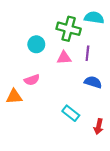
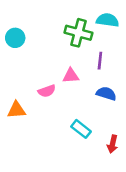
cyan circle: (36, 44) -> (15, 38), moved
pink triangle: (64, 58) -> (71, 76), moved
pink semicircle: (32, 80) -> (47, 91), moved

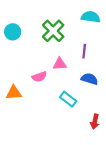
green cross: (78, 33) -> (53, 31), moved, turned 30
cyan rectangle: (81, 129) -> (68, 99), moved

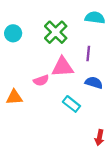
pink triangle: (60, 64) -> (62, 67), size x1.5
red arrow: (95, 122) -> (99, 138), moved

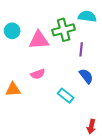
green cross: (56, 32) -> (64, 30), moved, turned 30
pink triangle: (62, 67) -> (39, 40), moved
blue semicircle: (94, 83) -> (86, 76), turned 35

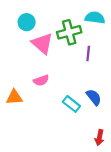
cyan circle: (12, 31) -> (27, 22), moved
pink triangle: (39, 40) -> (42, 43), turned 45
blue semicircle: (86, 76) -> (94, 97), moved

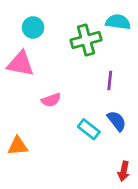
pink triangle: (42, 43) -> (20, 64), moved, turned -30
purple line: (88, 54) -> (110, 80), moved
orange triangle: (14, 97) -> (18, 146), moved

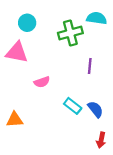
blue semicircle: (117, 121) -> (95, 109), moved

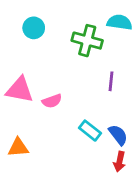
green cross: (70, 33) -> (87, 41), turned 30
pink triangle: (17, 52) -> (20, 90), moved
red arrow: (101, 140) -> (119, 162), moved

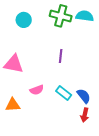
green cross: (87, 41) -> (61, 16), moved
purple line: (111, 81) -> (61, 56), moved
pink semicircle: (52, 101) -> (37, 90), moved

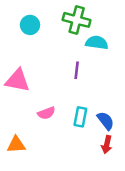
cyan semicircle: (85, 16) -> (97, 43), moved
cyan rectangle: (64, 93) -> (80, 117), turned 63
orange triangle: (13, 105) -> (16, 145), moved

